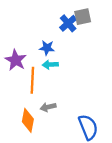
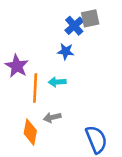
blue star: (47, 48) -> (66, 51), moved
cyan arrow: (50, 65) -> (57, 82), moved

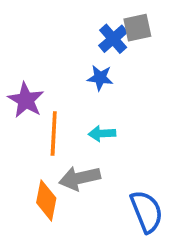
cyan arrow: (57, 82) -> (102, 134), moved
gray arrow: (52, 117) -> (80, 178), size x1.5

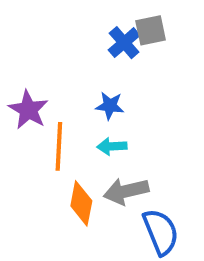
blue star: (100, 78) -> (110, 106), moved
gray arrow: (80, 178) -> (126, 191), moved
orange diamond: (46, 200) -> (81, 203), moved

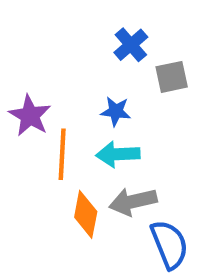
gray square: (151, 30) -> (172, 77), moved
cyan arrow: (112, 146) -> (118, 154), size x1.4

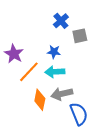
orange line: (62, 154) -> (29, 72), turned 40

